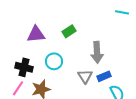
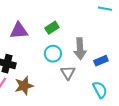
cyan circle: (54, 61) -> (53, 54), moved
blue rectangle: (104, 76) -> (101, 61), moved

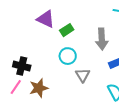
purple triangle: (19, 31) -> (46, 19), moved, turned 30
gray arrow: (80, 49) -> (102, 39), moved

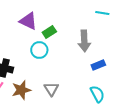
cyan circle: (68, 56) -> (39, 50), moved
gray triangle: (83, 75) -> (51, 89), moved

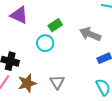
purple triangle: (28, 21) -> (19, 15), moved
gray arrow: (84, 41) -> (90, 34), turned 115

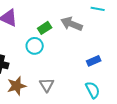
gray arrow: (90, 34) -> (72, 24), moved

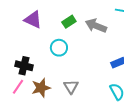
green rectangle: (45, 28) -> (69, 22), moved

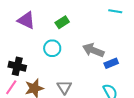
gray arrow: (96, 26) -> (93, 50), moved

